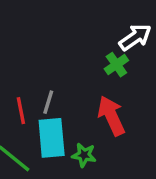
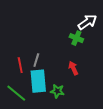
green cross: (116, 65) -> (76, 38), turned -32
red arrow: (111, 116) -> (73, 68), size x0.6

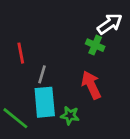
red line: (20, 65) -> (21, 53), moved
red arrow: (73, 68) -> (91, 85), size x1.5

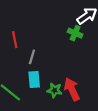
red arrow: (91, 85) -> (72, 89), moved
cyan rectangle: (45, 102) -> (34, 79), size x0.7

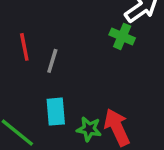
gray line: (32, 57) -> (52, 61), moved

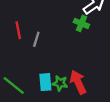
cyan rectangle: (56, 112) -> (45, 82), moved

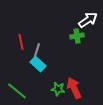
green cross: (81, 23) -> (77, 36), turned -32
cyan rectangle: (45, 82) -> (38, 64), moved, turned -42

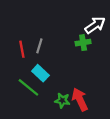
gray line: (37, 50) -> (39, 46), moved
green line: (17, 91) -> (28, 87), moved

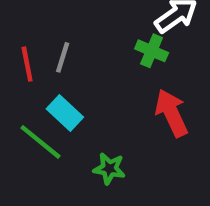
green cross: (83, 43) -> (152, 51), turned 32
red arrow: (80, 99) -> (172, 113), moved

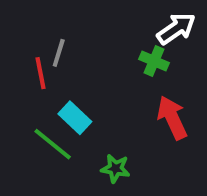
gray line: (63, 57) -> (59, 53), moved

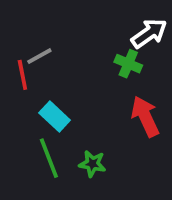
gray line: (59, 53) -> (39, 56), turned 44
green line: (53, 144) -> (49, 158), moved, turned 30

